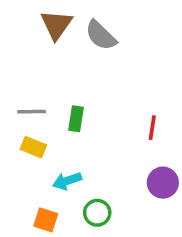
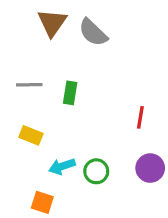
gray line: (32, 112) -> (29, 85), moved
green rectangle: (76, 119) -> (70, 93), moved
green circle: (97, 213) -> (96, 171), moved

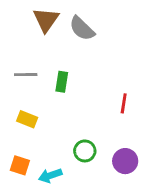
cyan arrow: (62, 166) -> (50, 175), moved
purple circle: (150, 168) -> (125, 161), moved
orange square: (42, 202) -> (20, 165), moved

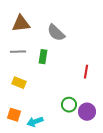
brown triangle: (46, 20) -> (21, 24), moved, turned 48
gray semicircle: (82, 28) -> (56, 33), moved
green circle: (85, 151) -> (69, 105), moved

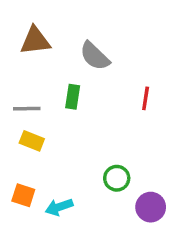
gray line: (18, 52) -> (27, 109), moved
red line: (86, 72) -> (146, 98), moved
purple circle: (87, 112) -> (151, 207), moved

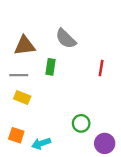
brown triangle: (35, 41) -> (25, 46), moved

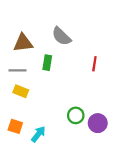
cyan arrow: (41, 143) -> (38, 134), turned 147
purple circle: (105, 143) -> (98, 123), moved

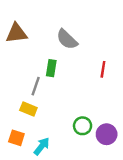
brown triangle: (23, 43) -> (16, 33), moved
gray line: (17, 70) -> (36, 86), moved, turned -70
yellow rectangle: (21, 91) -> (28, 109), moved

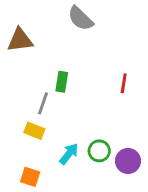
gray semicircle: (67, 39) -> (80, 18), moved
orange square: (16, 138) -> (30, 177), moved
cyan arrow: (42, 146) -> (69, 154), moved

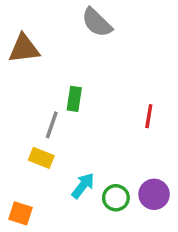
red line: (124, 83) -> (149, 116), moved
green circle: (99, 151) -> (116, 198), moved
orange square: (30, 177) -> (20, 213), moved

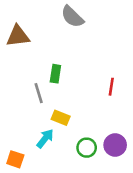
gray line: (52, 125) -> (39, 93), turned -36
yellow rectangle: (41, 158) -> (61, 118), moved
cyan arrow: (83, 186) -> (45, 139), moved

